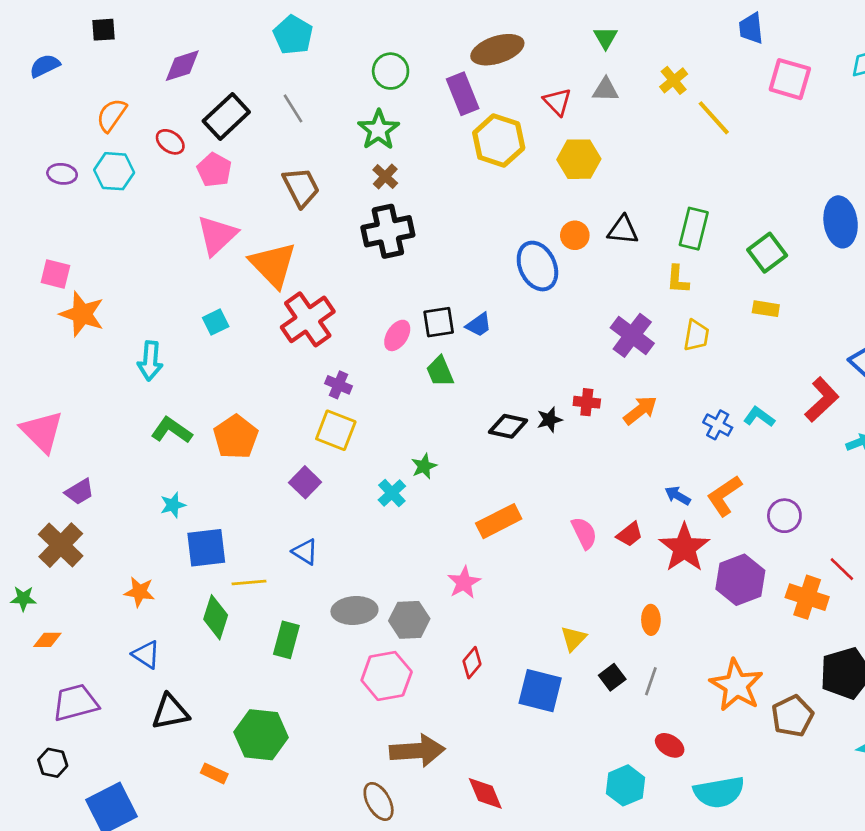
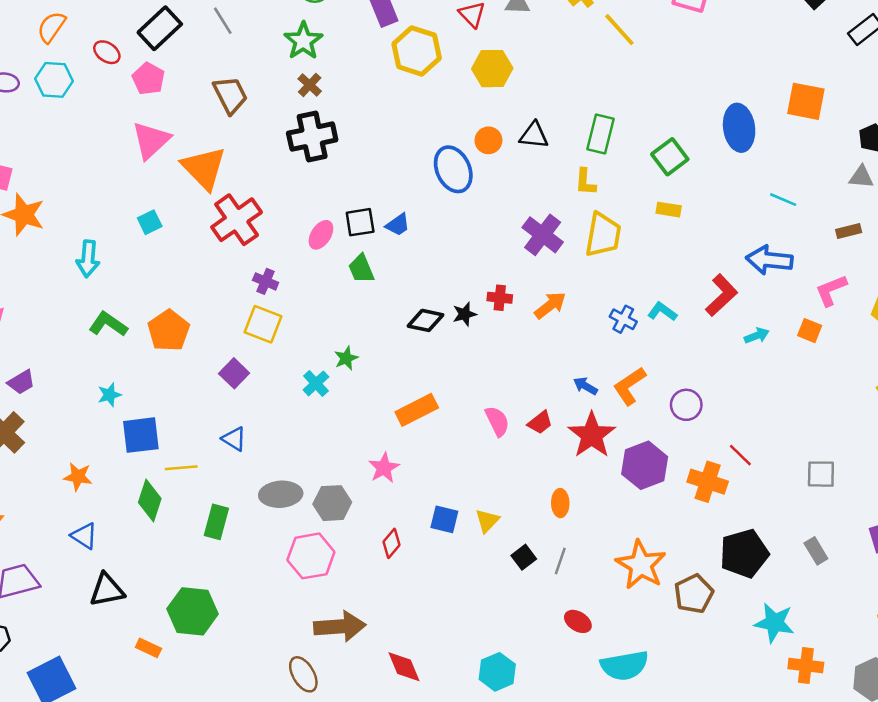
yellow trapezoid: (696, 335) -> (603, 235), size x1.5
blue square: (540, 691) -> (444, 519), moved, size x0.7
cyan hexagon: (626, 785) -> (497, 672), moved

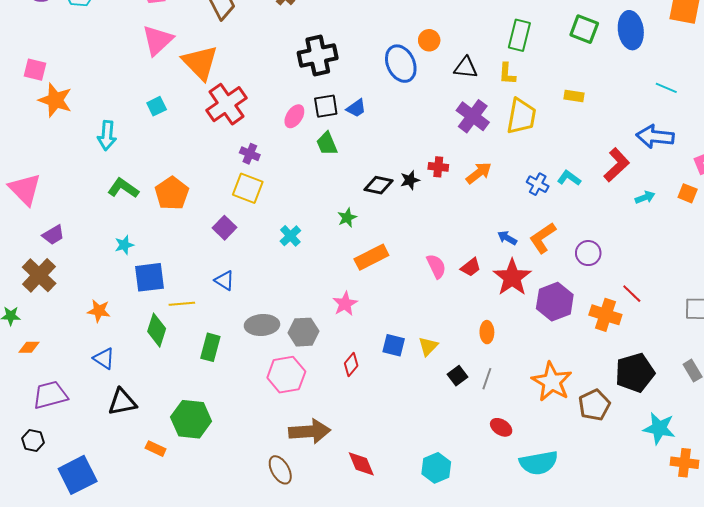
black triangle: (534, 135) -> (466, 68), moved
black cross: (312, 137) -> (318, 55), moved
green square: (670, 157) -> (584, 29), moved, turned -32
green star: (346, 358) -> (347, 218), moved

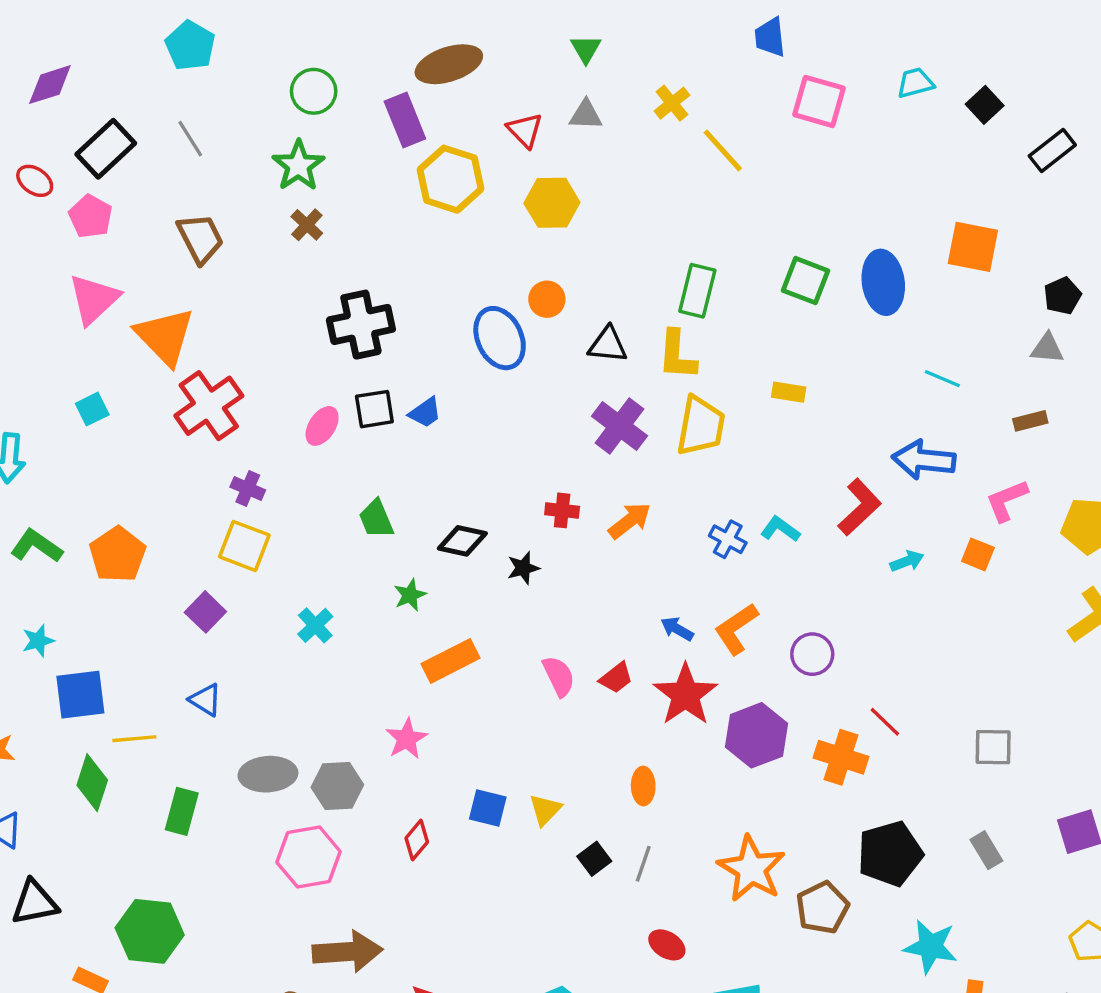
yellow L-shape: (507, 74) -> (677, 355), size x1.4
green trapezoid: (327, 144) -> (376, 519), moved
black star: (410, 180) -> (523, 568), moved

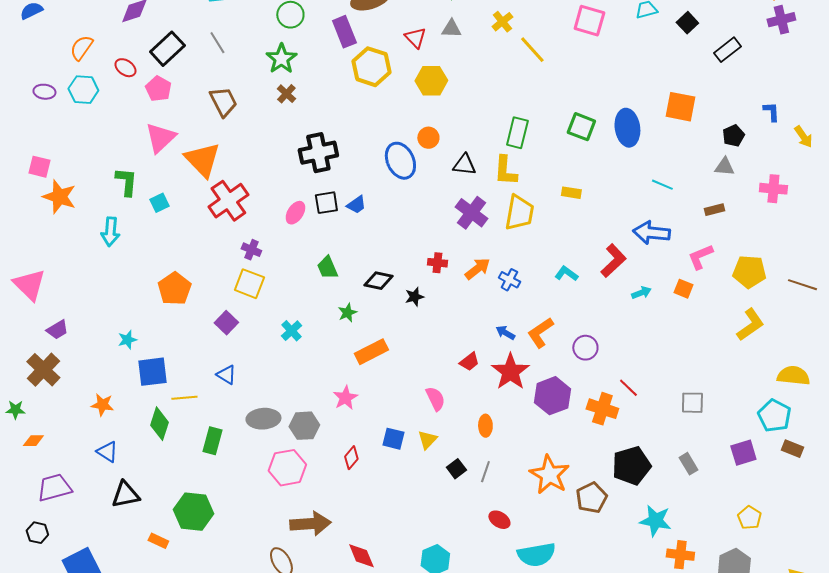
blue cross: (728, 539) -> (509, 280), moved
green L-shape: (36, 546) -> (126, 182), moved, turned 60
pink semicircle: (559, 676) -> (435, 399), moved

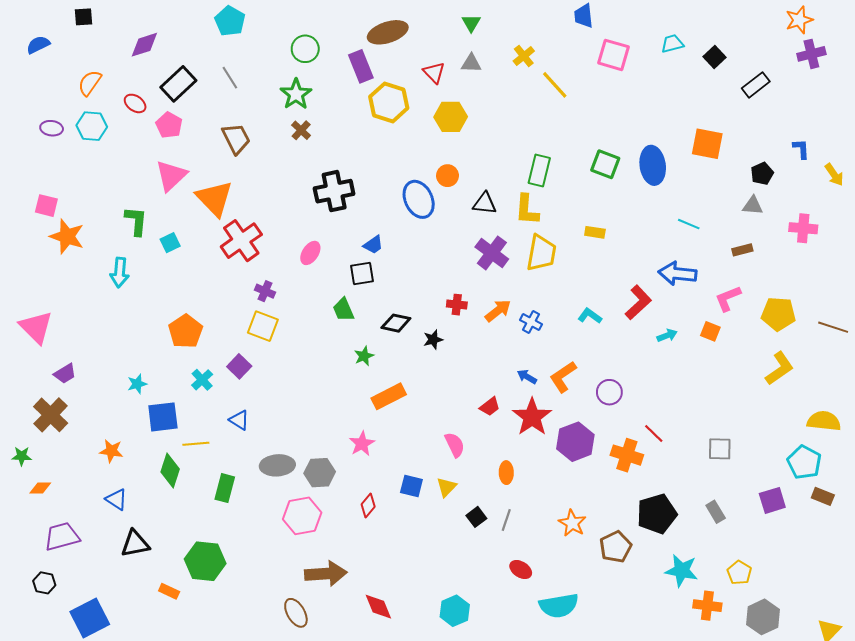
black square: (326, 203) -> (362, 274), moved
cyan cross: (291, 331) -> (202, 380), moved
orange star: (549, 475) -> (572, 523), size x0.7
yellow pentagon: (749, 518) -> (739, 573), moved

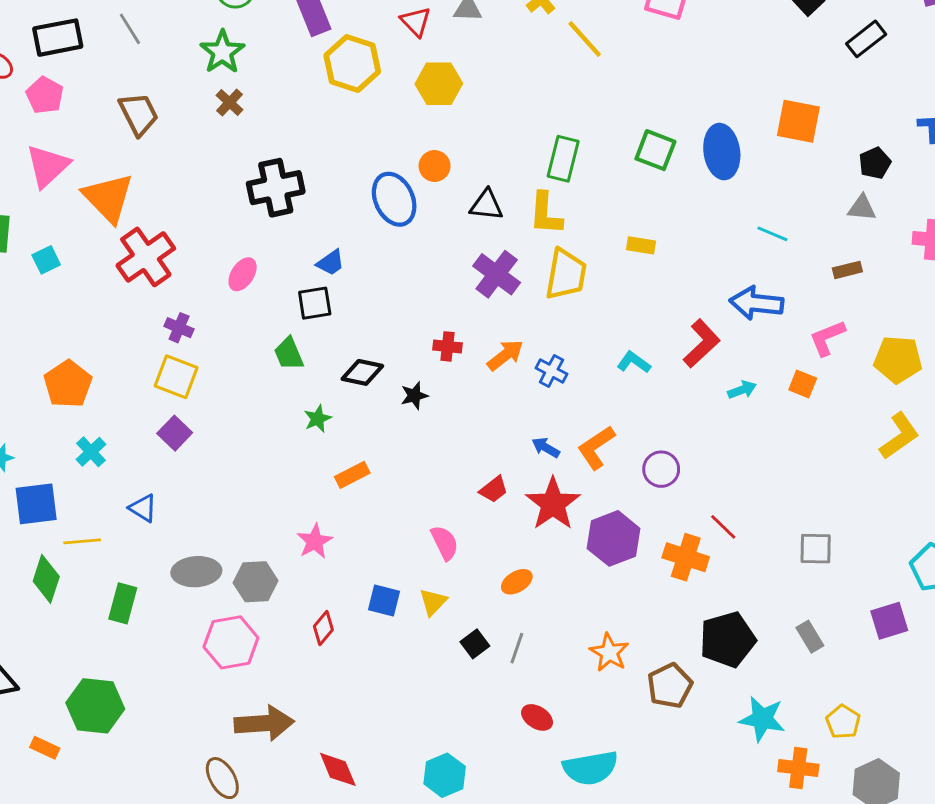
black rectangle: (178, 84) -> (58, 38), turned 32
purple square: (239, 366) -> (175, 433), moved
orange rectangle: (389, 396) -> (352, 475), size x0.7
orange ellipse: (506, 473) -> (517, 582), turned 60

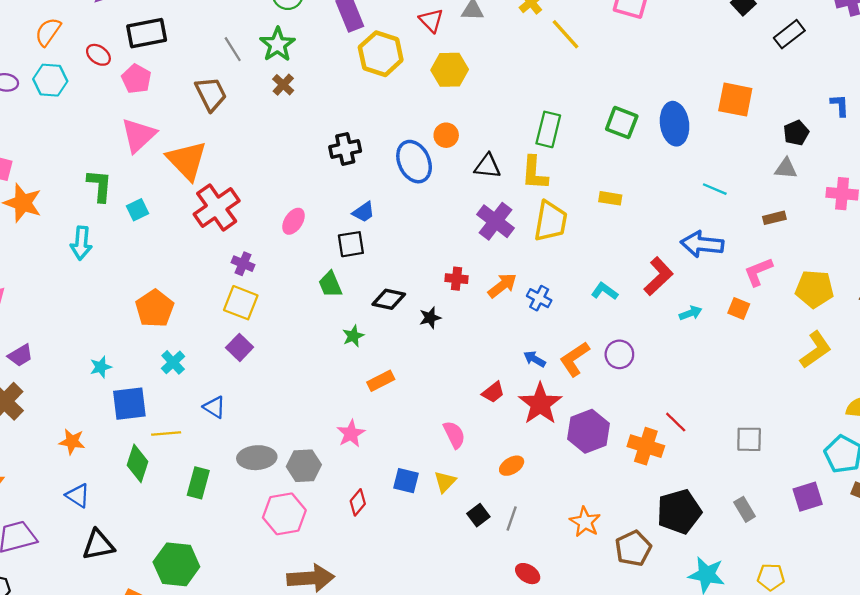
gray line: (130, 29) -> (233, 49), moved
black cross: (276, 188) -> (345, 149), moved, size x0.7
purple circle: (661, 469) -> (619, 354), moved
yellow pentagon: (843, 722) -> (771, 577), turned -30

